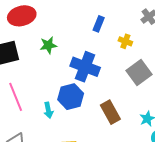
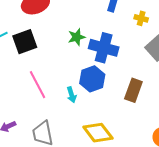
green star: (48, 45) -> (77, 37), moved
brown rectangle: (110, 112) -> (133, 90), turned 55

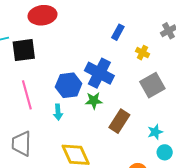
green star: (77, 37) -> (94, 101), moved
blue hexagon: (92, 79) -> (69, 85), moved

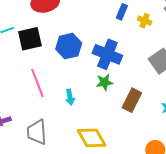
yellow cross: (142, 53) -> (145, 21), moved
blue hexagon: (69, 85) -> (69, 46), moved

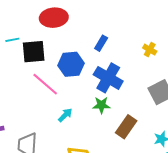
blue rectangle: (122, 12) -> (101, 43), moved
pink line: (37, 83) -> (45, 84), moved, turned -36
cyan arrow: (70, 97) -> (65, 115), turned -133

